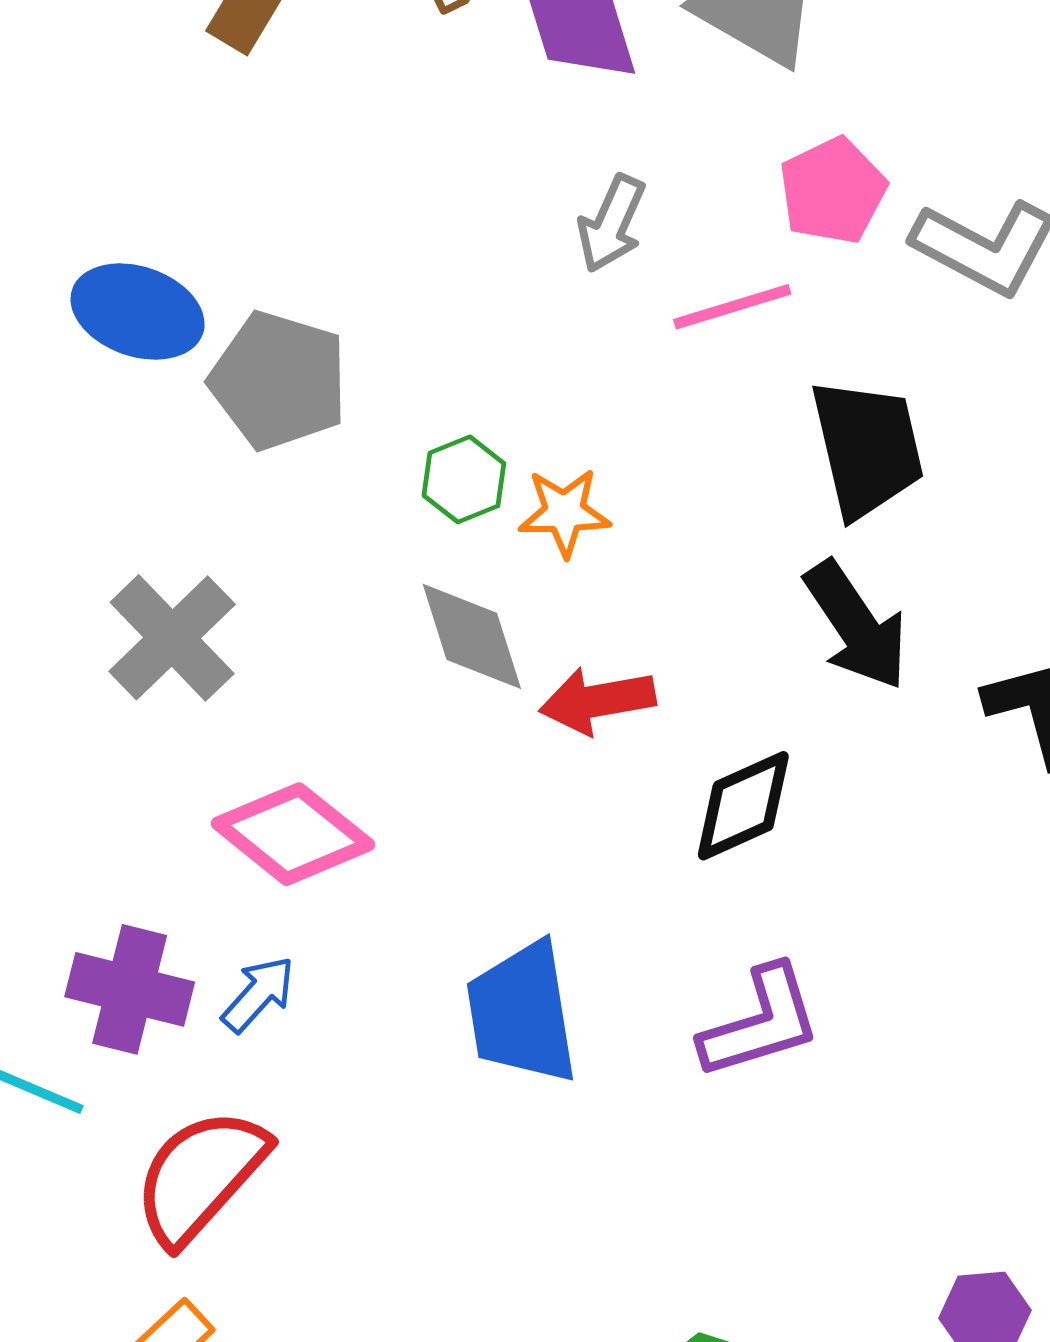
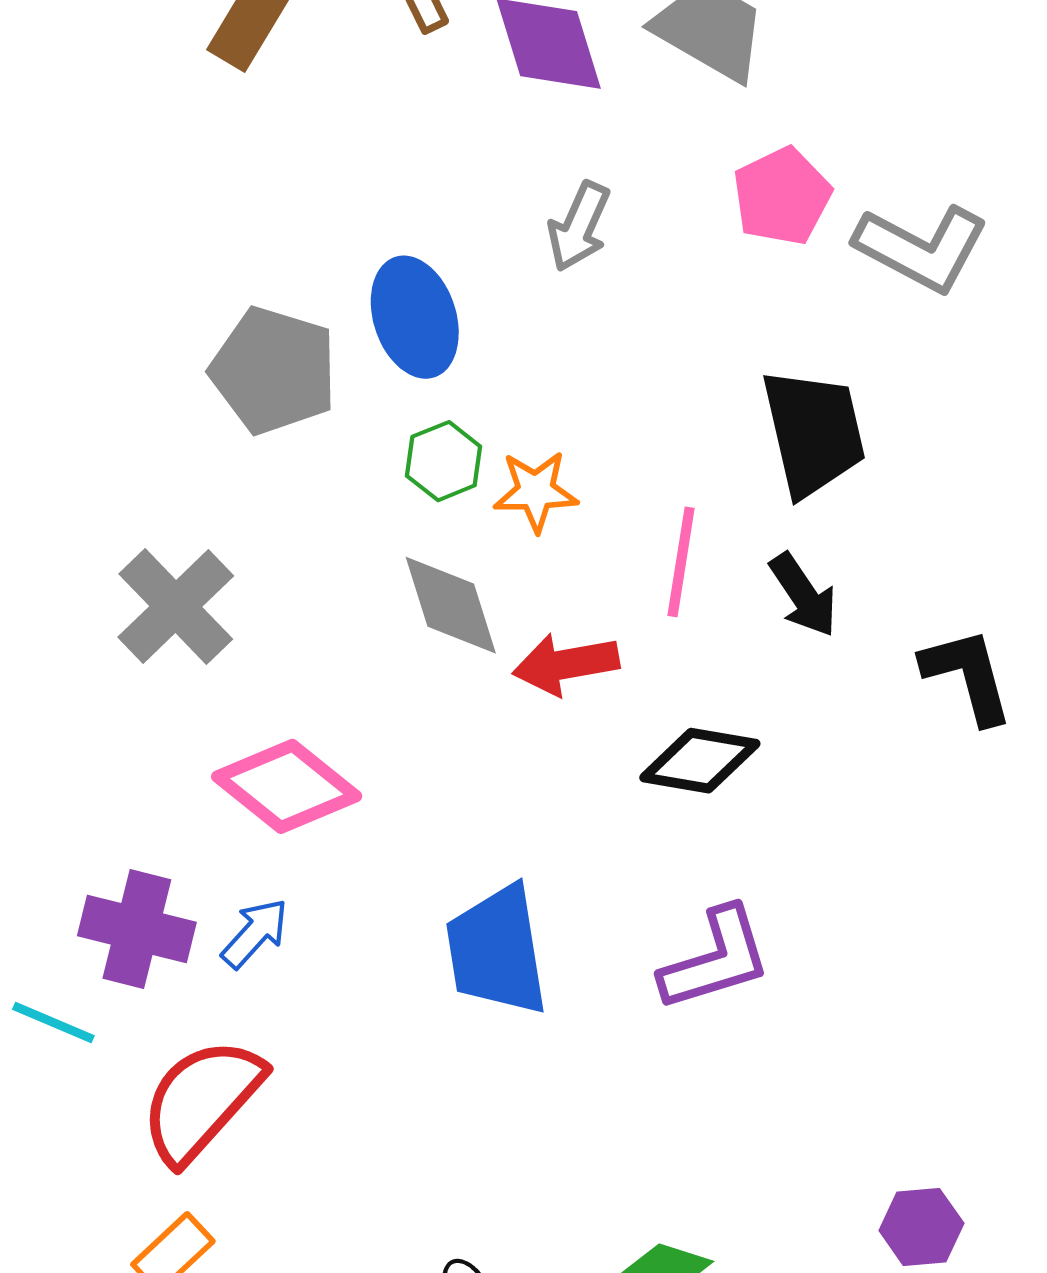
pink line: (732, 307) -> (681, 562), moved, turned -64
blue ellipse: (138, 312) -> (415, 317), moved, turned 53
black arrow: (856, 625) -> (803, 595), size x0.7
black diamond: (743, 806) -> (700, 761), turned 34

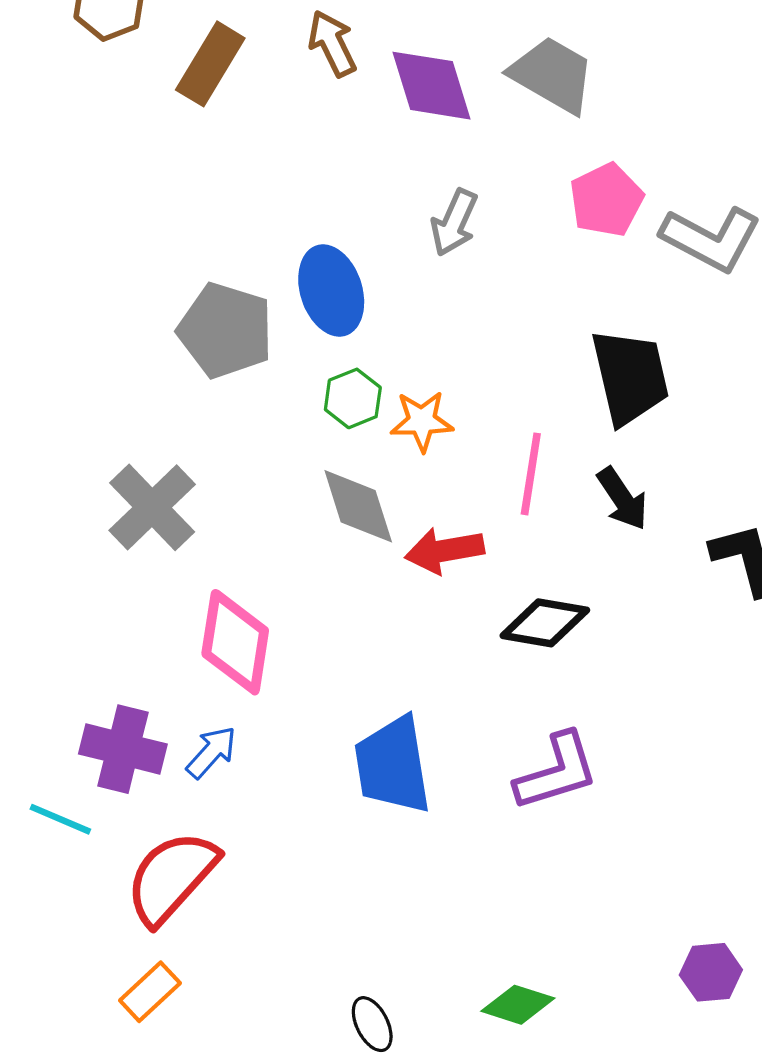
pink diamond: (287, 786) -> (235, 642), turned 60

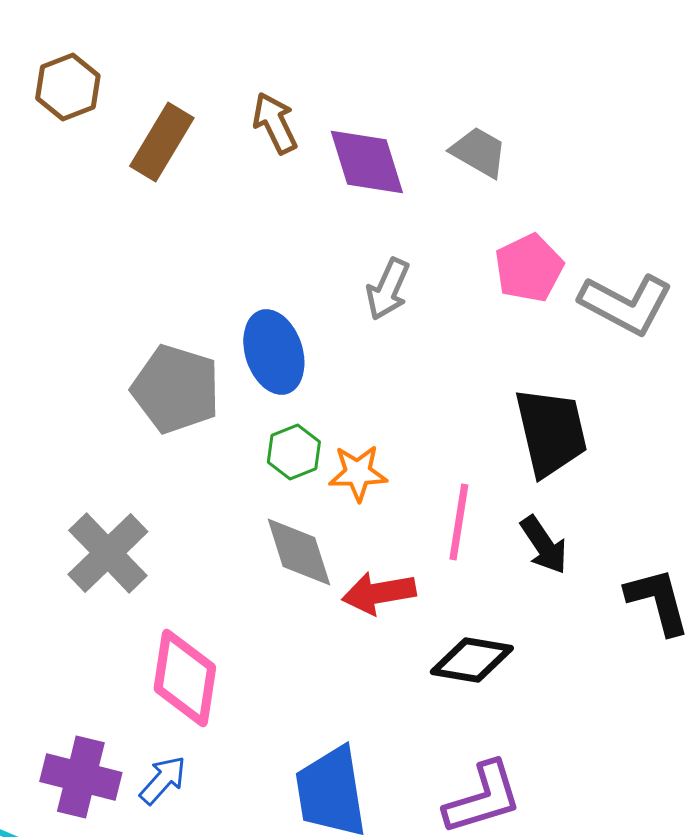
gray trapezoid: (552, 75) -> (479, 152), size x0.7

